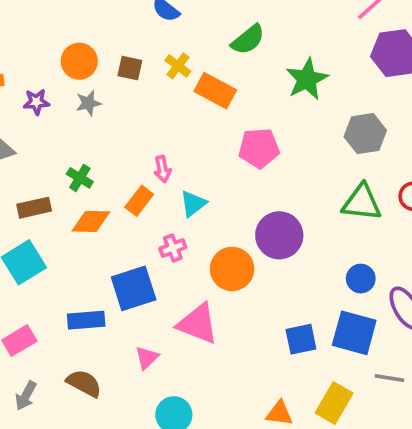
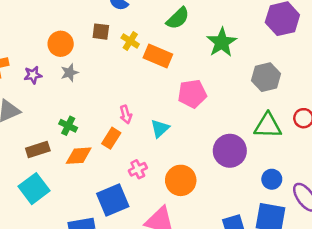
brown square: (130, 68) -> (101, 32), moved
cyan triangle: (193, 204) -> (160, 128), moved
purple circle: (279, 235) -> (230, 151), moved

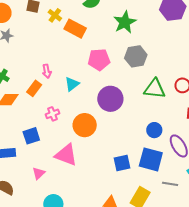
gray hexagon: (266, 77) -> (136, 56), moved
purple circle: (230, 151) -> (110, 99), moved
blue square: (113, 200) -> (31, 136), size x0.7

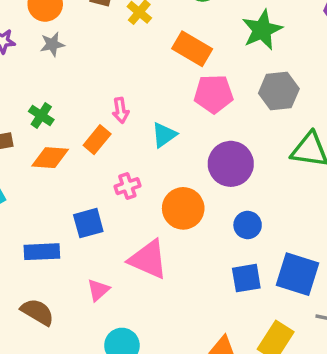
orange rectangle: (75, 29) -> (192, 49), moved
blue circle: (154, 130) -> (248, 225), moved

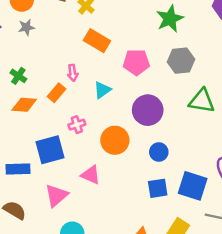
orange rectangle: (192, 49) -> (97, 41), moved
blue square: (88, 223) -> (50, 150), size x1.4
pink triangle: (148, 259) -> (91, 175), size x0.7
pink triangle: (98, 290) -> (56, 195), size x1.5

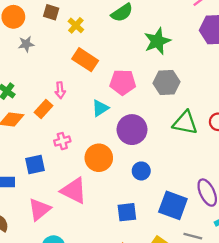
gray star: (26, 27) -> (26, 44), moved
cyan triangle: (102, 90) -> (100, 108), moved
blue square: (50, 150) -> (35, 164), size x0.7
pink triangle: (91, 175) -> (74, 191), size x1.4
blue square: (158, 188) -> (127, 212), moved

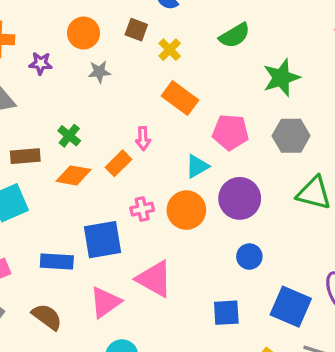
orange circle: (99, 158) -> (186, 210), moved
blue square: (35, 164) -> (102, 240), size x1.4

